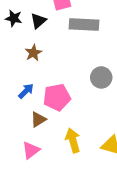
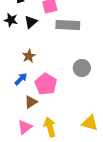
brown star: (33, 53) -> (29, 56), moved
pink pentagon: (57, 97) -> (46, 84), turned -30
yellow arrow: (73, 140) -> (50, 127), moved

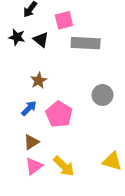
black triangle: (31, 22) -> (41, 40), turned -40
brown triangle: (31, 102) -> (31, 142), moved
yellow arrow: (50, 127) -> (64, 166), turned 150

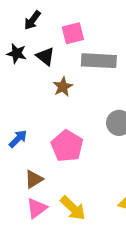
brown star: (39, 81) -> (63, 87), moved
blue arrow: (29, 108) -> (18, 139), moved

